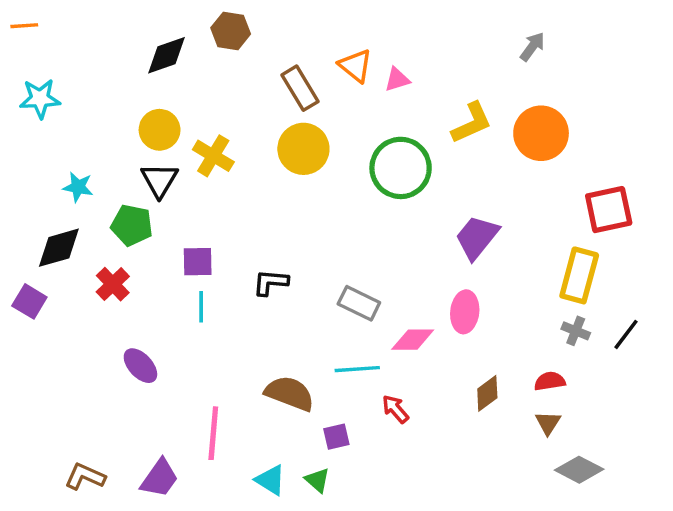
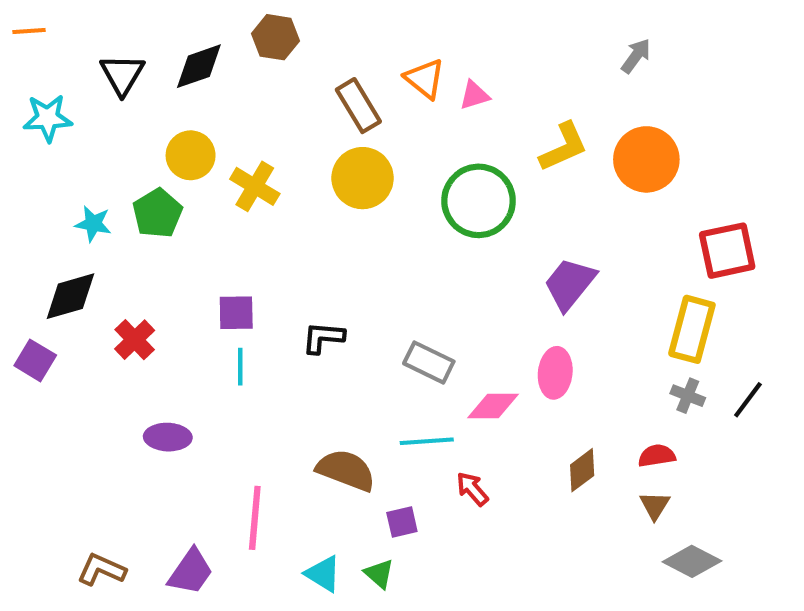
black triangle: (160, 180) -> (122, 74), moved
green pentagon: (132, 225) -> (157, 213), moved, turned 30
purple ellipse: (140, 366) -> (168, 437), turned -45

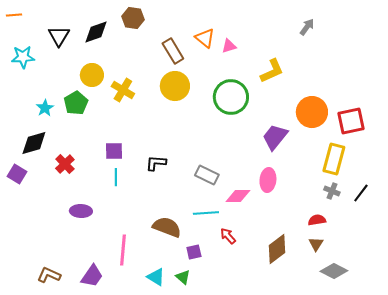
orange circle: (646, 159) -> (312, 112), moved
cyan star: (93, 224) -> (45, 108), turned 30
brown diamond: (582, 470) -> (277, 249), moved, size x1.4

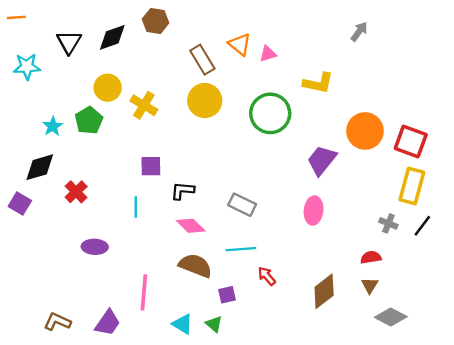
yellow L-shape: (272, 71) -> (318, 83), turned 36
red square: (351, 121) -> (411, 141), turned 32
purple square: (114, 151) -> (151, 166), moved
yellow rectangle: (334, 159) -> (412, 186), moved
pink diamond: (238, 196) -> (191, 226), moved, turned 45

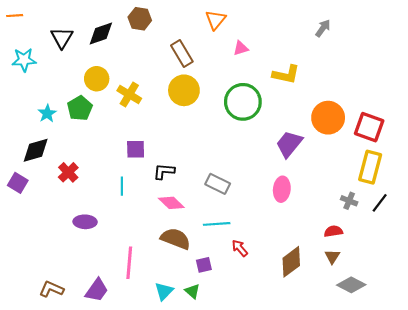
orange triangle: (240, 44) -> (216, 20), moved, turned 30
cyan triangle: (182, 324) -> (164, 291), turned 42

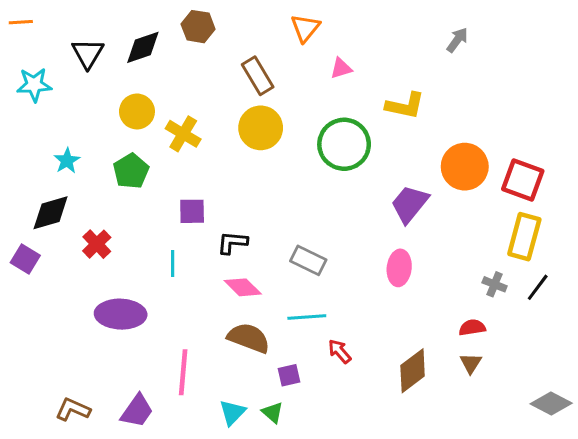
green pentagon: (80, 108) -> (131, 171), moved
purple ellipse: (85, 222) -> (121, 314), size x1.5
gray diamond: (351, 285) -> (551, 403), moved

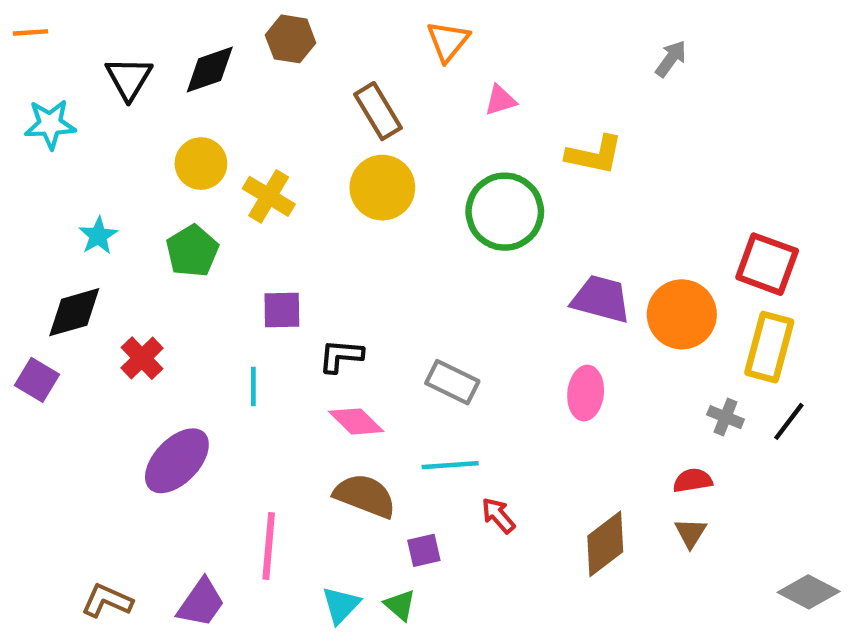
orange circle: (465, 167) -> (682, 314), moved
purple trapezoid: (410, 204) -> (601, 299), turned 66
purple ellipse: (121, 314) -> (177, 461), turned -48

